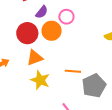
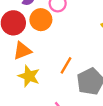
orange line: (73, 71) -> (66, 65), turned -63

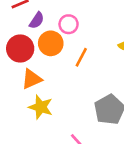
orange line: (66, 65) -> (81, 57), moved

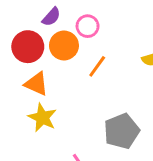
orange triangle: (32, 79) -> (36, 84), turned 40

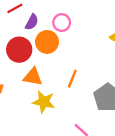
orange line: (97, 66) -> (72, 79), moved

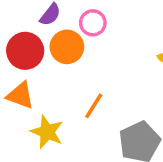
orange triangle: (33, 77) -> (20, 95), moved

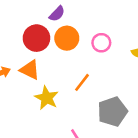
pink circle: (93, 23) -> (101, 43), moved

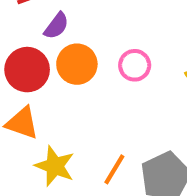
orange line: (82, 82) -> (114, 169), moved

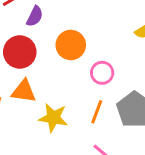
orange circle: (77, 64) -> (71, 45), moved
pink circle: (135, 65) -> (102, 73), moved

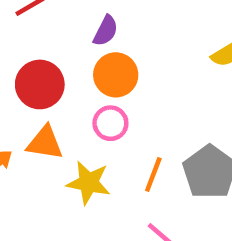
purple semicircle: (35, 16) -> (106, 31), moved
pink circle: (102, 73) -> (110, 123), moved

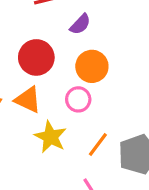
purple semicircle: (106, 31) -> (80, 24), moved

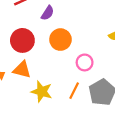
pink circle: (78, 99) -> (85, 62), moved

